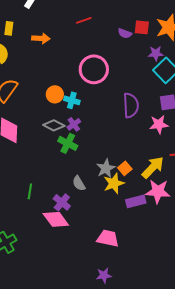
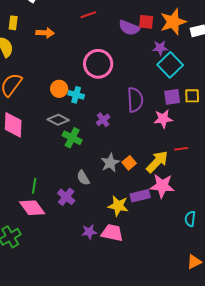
purple semicircle: (125, 33) -> (129, 28), size x1.5
purple cross: (74, 124) -> (103, 120), moved
yellow star: (114, 183) -> (118, 206), moved, turned 30
pink diamond: (56, 219) -> (32, 208), moved
purple star: (104, 275) -> (89, 232), moved

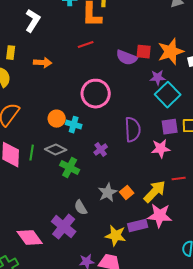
green line: (34, 186) -> (32, 153), moved
purple cross: (66, 197) -> (64, 227), size x1.4

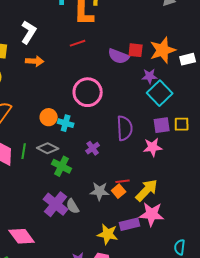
white L-shape: (33, 21) -> (29, 32), moved
red line: (179, 179) -> (123, 181), moved
gray star: (108, 193) -> (100, 191), turned 30
purple cross: (64, 227) -> (56, 204), moved

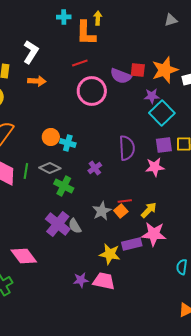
pink circle: (88, 92) -> (92, 91), moved
yellow arrow: (147, 190) -> (149, 210), size x0.7
gray star: (100, 191) -> (102, 211), turned -30

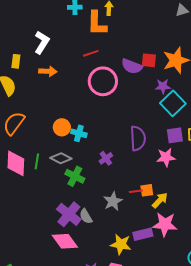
orange square: (121, 211) -> (147, 190), moved, turned 32
pink diamond: (24, 256) -> (65, 241), moved

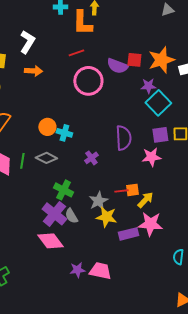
green cross: (75, 176) -> (63, 190), moved
yellow star: (121, 244) -> (106, 217), moved

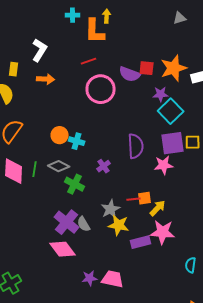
purple square: (160, 135) -> (173, 143), size x1.4
green cross: (63, 190) -> (75, 184), moved

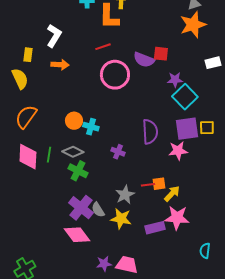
orange star: (174, 68) -> (193, 25), moved
purple cross: (104, 166) -> (118, 152), turned -32
green cross: (75, 184) -> (78, 171), moved
yellow star: (119, 225) -> (121, 219), moved

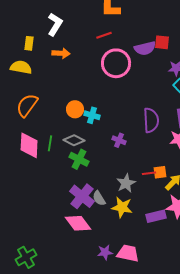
purple semicircle: (144, 60) -> (145, 48), turned -35
yellow semicircle: (20, 79) -> (21, 67), turned -55

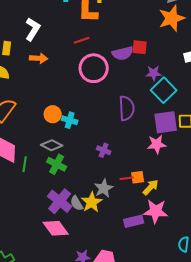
purple semicircle: (151, 120) -> (127, 108), moved
purple cross: (119, 140) -> (104, 150), moved
green line: (50, 143) -> (25, 164), moved
yellow star: (122, 207) -> (92, 202), moved, turned 30

